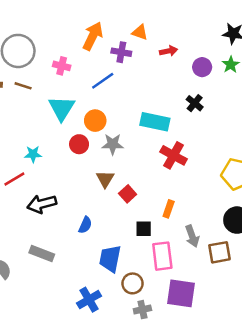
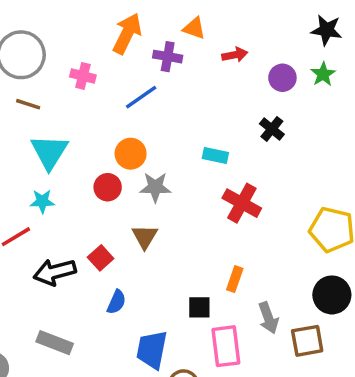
cyan triangle: (62, 108) -> (49, 152), moved
cyan rectangle: (155, 122) -> (215, 155), size x0.6
red square: (128, 194) -> (101, 258), moved

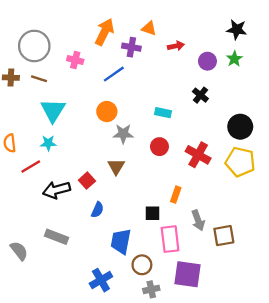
red circle: (108, 187) -> (159, 147), moved
red cross: (242, 203) -> (198, 155), moved
black circle: (332, 295) -> (240, 127), moved

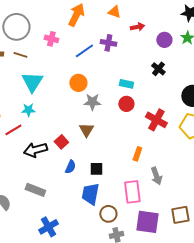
purple cross: (131, 47) -> (108, 43), moved
red circle: (159, 147) -> (126, 104), moved
black square: (152, 213) -> (96, 169), moved
brown square: (224, 236) -> (180, 215), moved
blue cross: (101, 280) -> (48, 227), moved

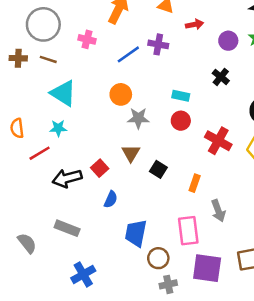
cyan triangle: (32, 82) -> (63, 93), turned -30
black square: (96, 169) -> (158, 169), moved, turned 32

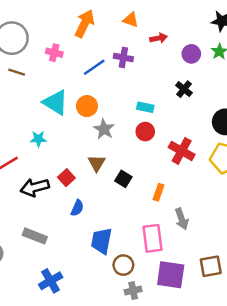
cyan triangle: (63, 93) -> (55, 102), moved
gray star: (138, 118) -> (104, 129), turned 30
cyan star: (58, 128) -> (38, 139), moved

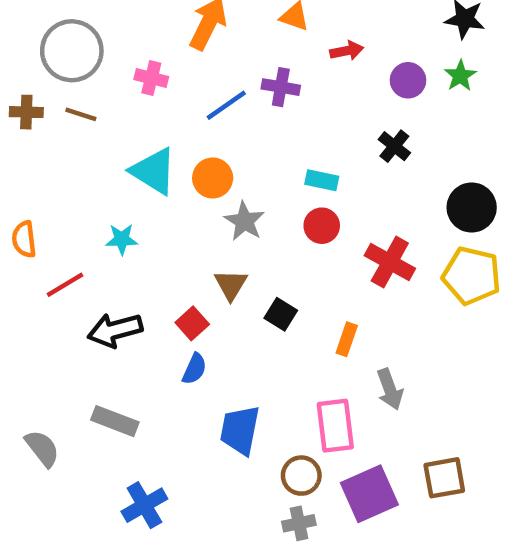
red square: (66, 178) -> (192, 323), moved
brown circle: (123, 265) -> (301, 476), moved
purple square: (171, 275) -> (369, 494), turned -32

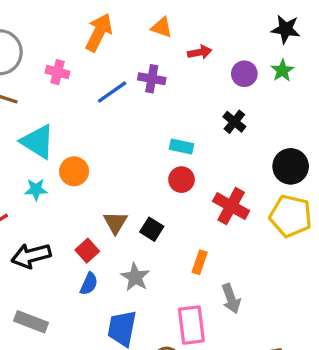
cyan triangle: (154, 171) -> (38, 142), moved
orange circle: (213, 178) -> (74, 171), moved
gray star: (244, 221) -> (135, 277), moved
black square: (281, 314) -> (152, 229), moved

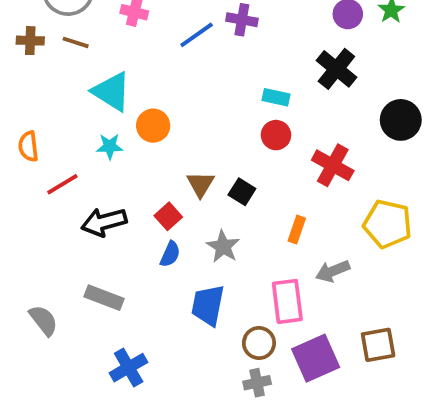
black cross: (234, 122) -> (336, 69), size x1.5
yellow pentagon: (291, 216) -> (388, 224), moved
gray arrow: (231, 299) -> (333, 271), turned 88

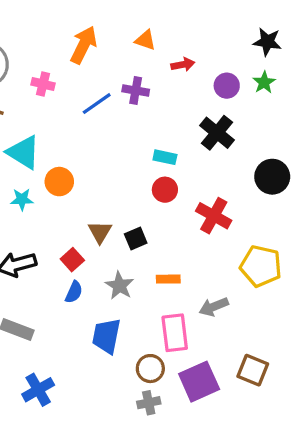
black square: (242, 192) -> (136, 238), turned 35
orange rectangle: (297, 230) -> (168, 279), moved, turned 70
brown square: (378, 345) -> (253, 370), turned 32

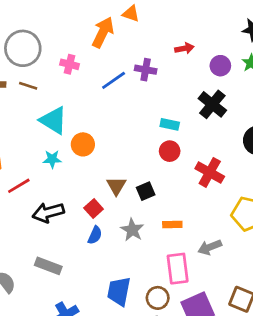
orange triangle: (145, 40) -> (131, 14), moved
blue trapezoid: (106, 336) -> (119, 291), moved

